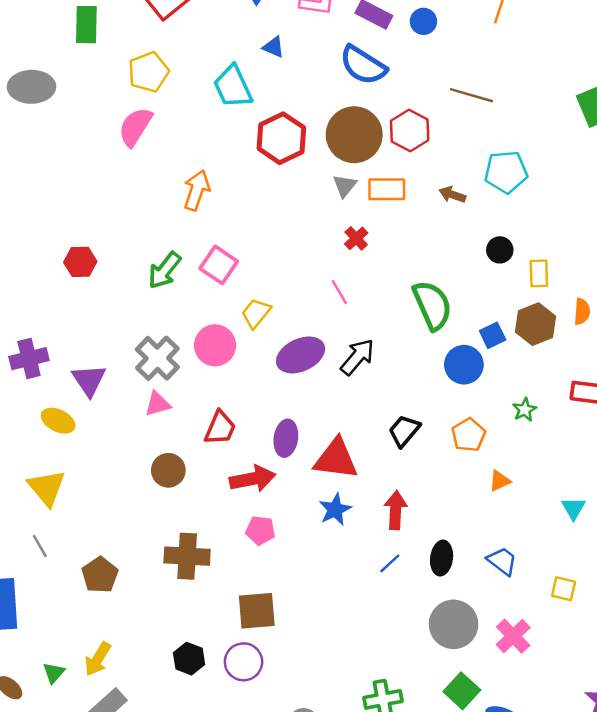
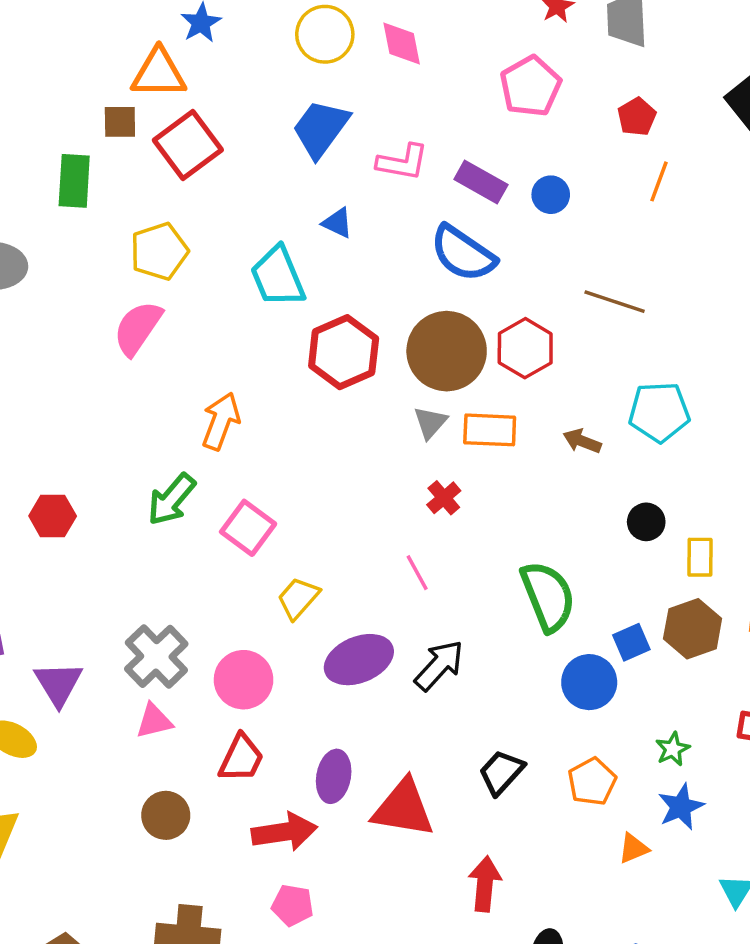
green arrow: (165, 270) -> (171, 499), moved
pink circle: (215, 345) -> (244, 680), moved
blue star: (335, 510) -> (681, 807), moved

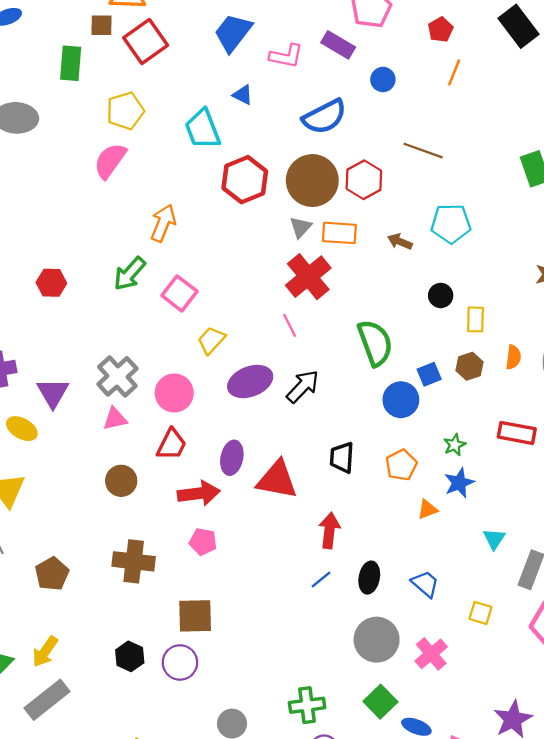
purple rectangle: (481, 182) -> (338, 45), moved
blue semicircle: (463, 253) -> (324, 117), turned -63
red cross: (444, 498) -> (308, 277), size x2.0
brown hexagon: (693, 629) -> (469, 366), size x0.7
black trapezoid: (501, 772) -> (342, 458), turned -40

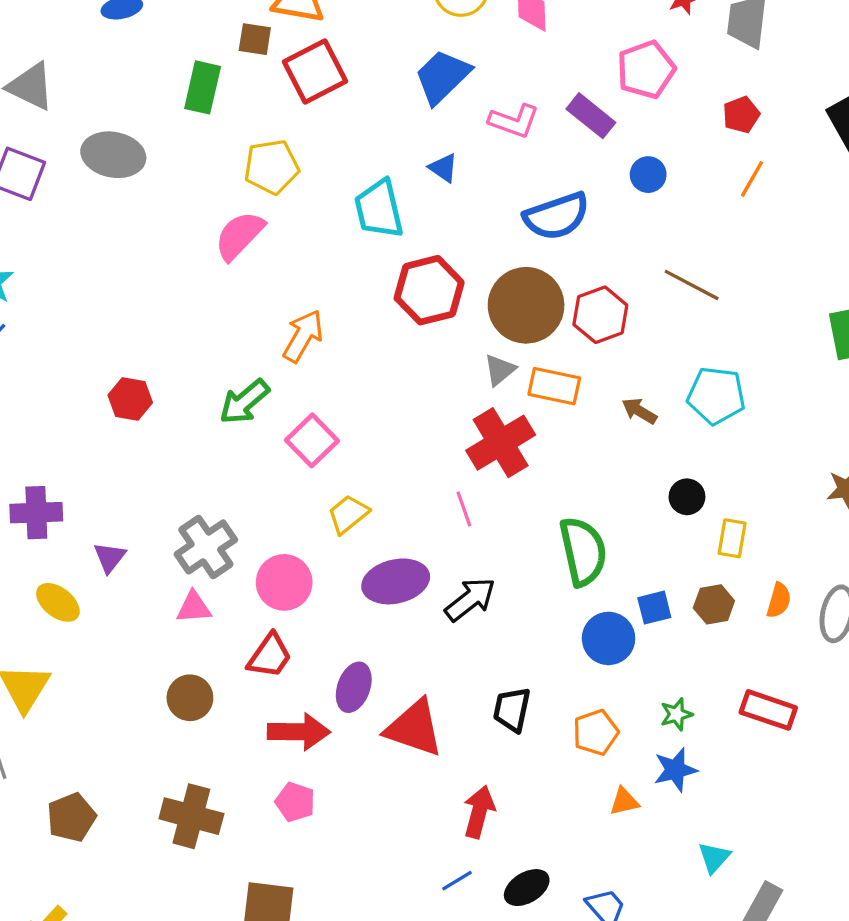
purple triangle: (53, 393) -> (110, 557), size x0.7
black ellipse: (369, 578) -> (527, 888), turned 40

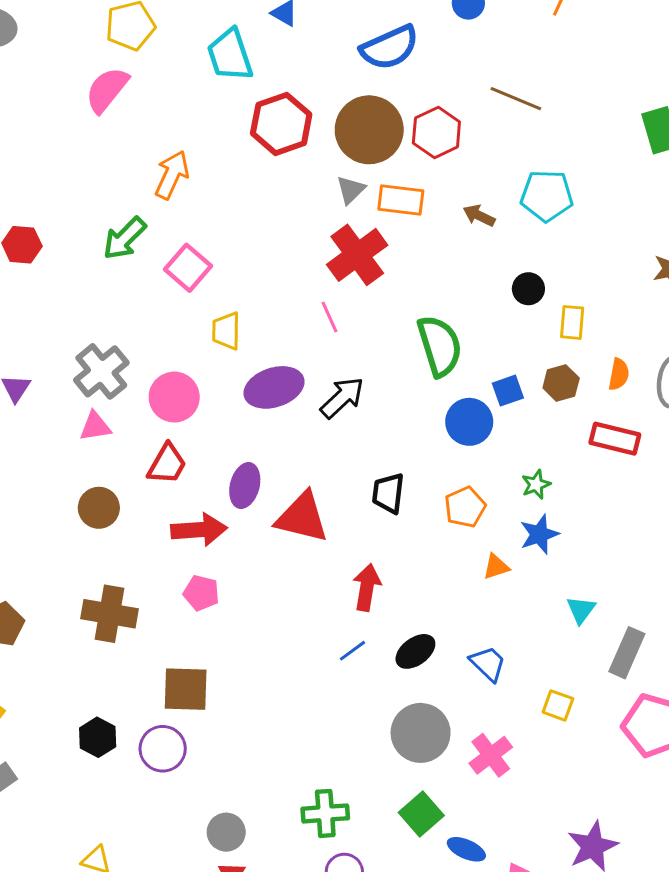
yellow trapezoid: (348, 514) -> (226, 331), turned -45
red rectangle: (768, 710) -> (615, 439), moved

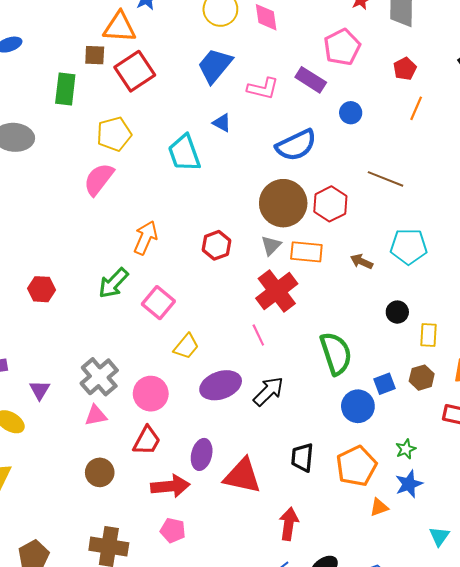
red hexagon: (281, 124) -> (217, 245), moved, size x0.7
yellow trapezoid: (226, 331) -> (186, 346), turned -140
orange pentagon: (465, 507) -> (356, 466), size x1.4

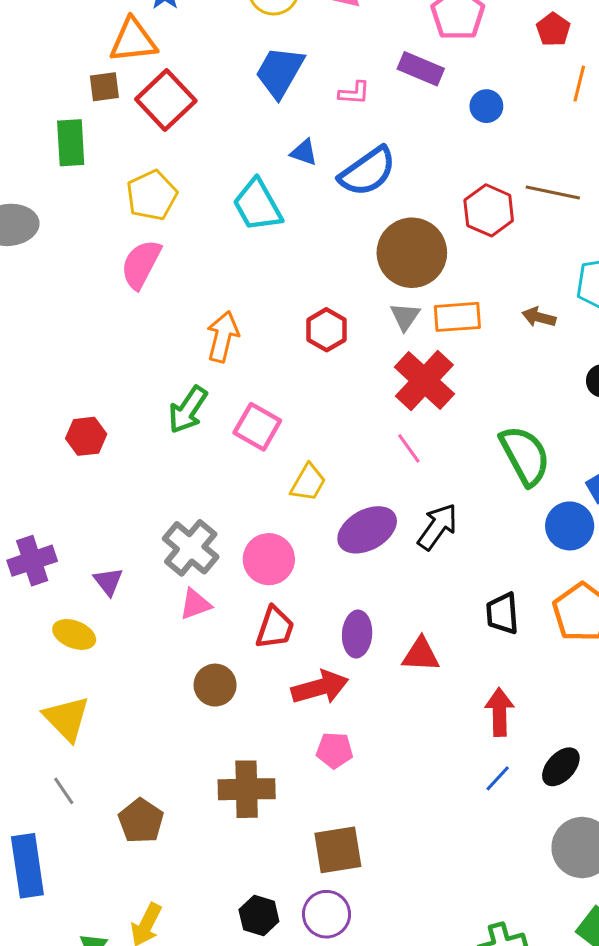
pink L-shape: (263, 88) -> (354, 93), size x0.7
blue semicircle: (296, 145) -> (368, 172), moved
red hexagon: (330, 204) -> (489, 210), moved
red triangle: (242, 476) -> (421, 655), size x0.7

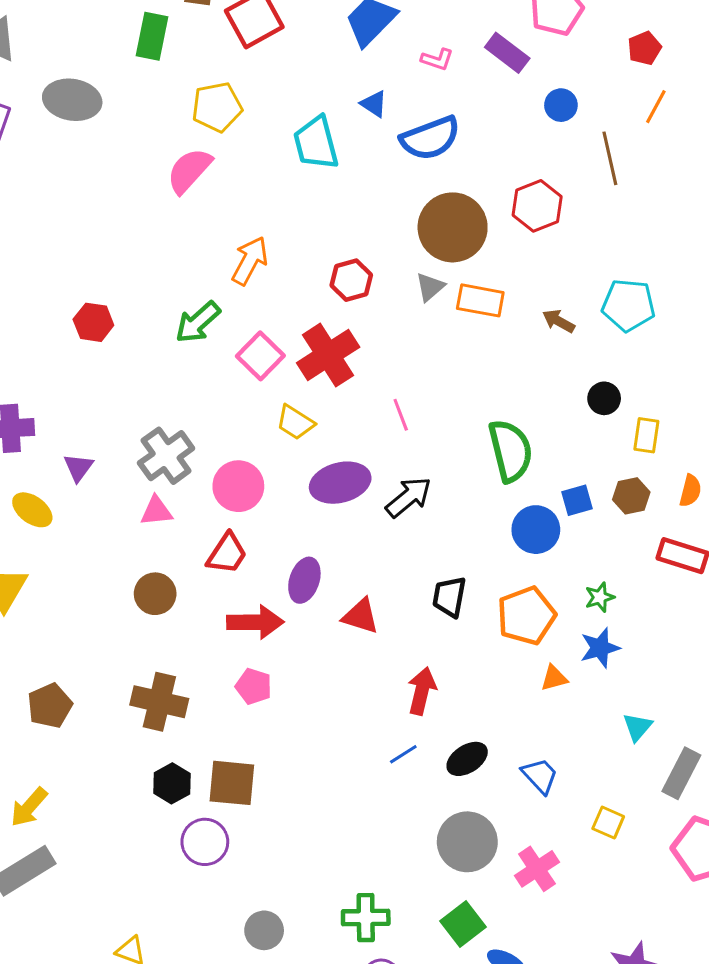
brown line: (553, 193) -> (610, 158), moved, turned 51
red cross: (424, 381) -> (328, 355), moved
yellow trapezoid: (308, 483) -> (295, 422), turned 78
black hexagon: (259, 915) -> (172, 783), moved

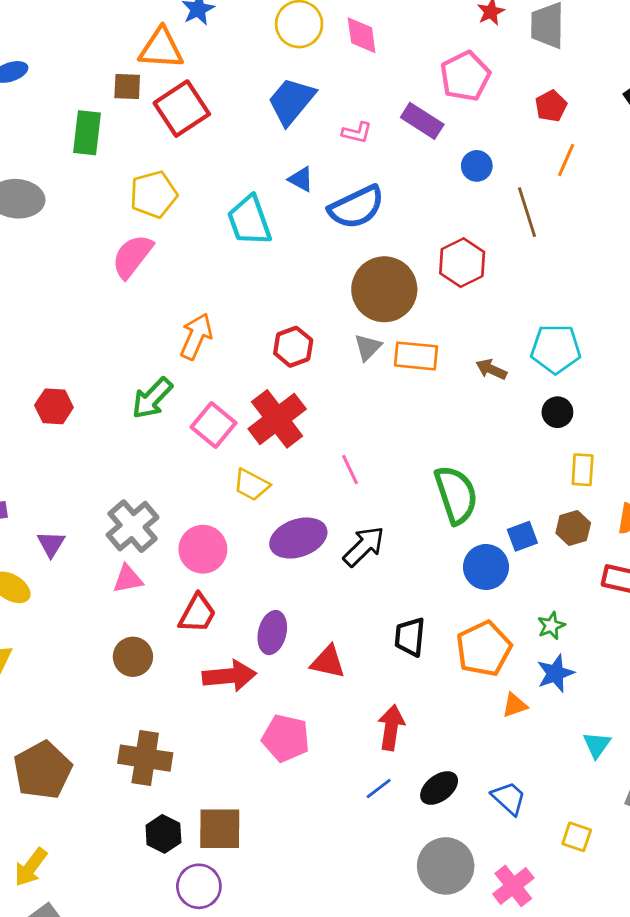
black circle: (604, 398) -> (557, 412), moved
pink pentagon: (254, 686) -> (286, 738), moved, size x1.4
brown pentagon: (50, 706) -> (43, 770), size x1.4

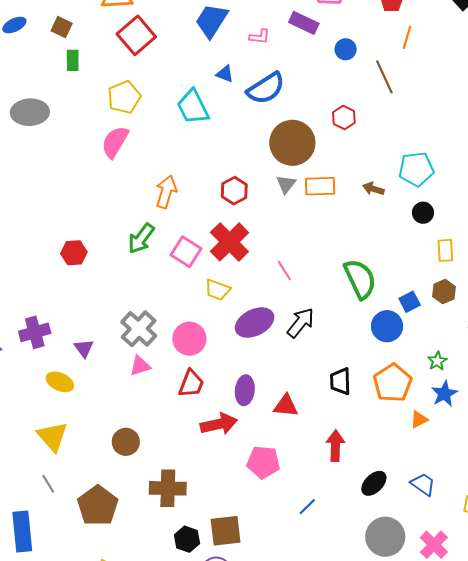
brown square: (127, 87) -> (62, 27), moved, turned 30
green rectangle: (87, 133) -> (73, 60), size x0.7
red hexagon: (462, 263) -> (344, 118), size x0.7
brown circle: (133, 657) -> (126, 442), moved
blue line: (379, 789) -> (307, 507), moved

